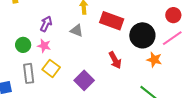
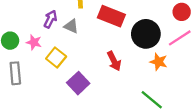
purple arrow: (46, 24) -> (50, 19), moved
yellow square: (51, 68) -> (56, 58), moved

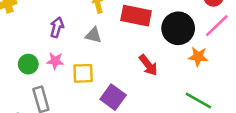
purple arrow: (50, 19) -> (57, 27), moved
yellow square: (56, 58) -> (83, 73), turned -30

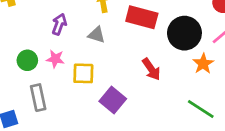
orange star: (198, 57) -> (203, 64), turned 30

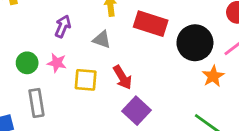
red arrow: (151, 69) -> (123, 77), moved
purple square: (113, 100) -> (136, 111), moved

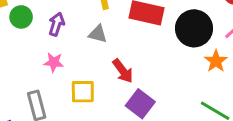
green circle: (27, 63) -> (21, 17), moved
yellow square: (86, 80) -> (83, 92), moved

